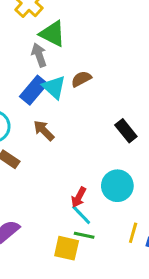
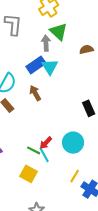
brown semicircle: (81, 79) -> (86, 49), moved
green line: (84, 235) -> (34, 150), moved

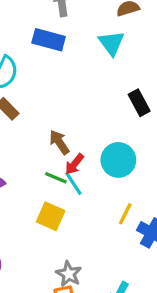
blue rectangle: (36, 65) -> (49, 40), turned 54
cyan triangle: (50, 67) -> (112, 43), moved
brown arrow: (35, 93) -> (59, 142), moved

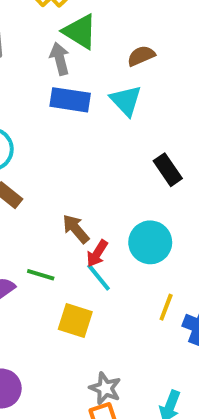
blue rectangle: (49, 40) -> (70, 100), moved
green line: (56, 178) -> (41, 275), moved

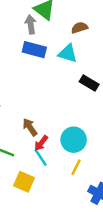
cyan triangle: (126, 101) -> (68, 53), turned -36
black rectangle: (168, 170) -> (89, 83), moved, turned -30
yellow line: (166, 307) -> (76, 167), moved

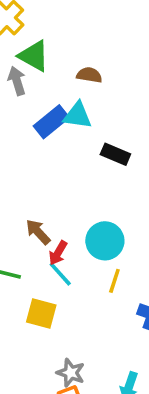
brown semicircle: (79, 28) -> (89, 75), turned 35
blue rectangle: (34, 50) -> (51, 122), moved, turned -45

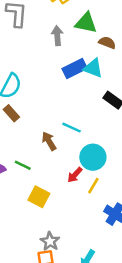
green triangle: (34, 56) -> (86, 23), moved, turned -30
red arrow: (58, 253) -> (75, 175), moved
cyan line: (60, 274) -> (72, 128), moved, turned -36

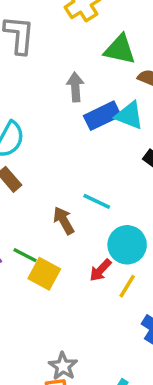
gray arrow: (57, 36) -> (75, 87), moved
yellow square: (39, 197) -> (44, 274), moved

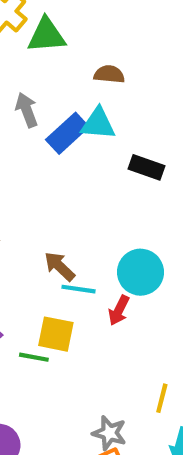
green triangle: (120, 50) -> (46, 35), moved
cyan line: (97, 201) -> (79, 289), moved
green line: (25, 255) -> (34, 357), moved
yellow line: (127, 286) -> (162, 398), moved

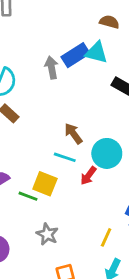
gray arrow: (27, 110) -> (52, 68), moved
brown arrow: (60, 266) -> (73, 134), moved
gray star: (109, 433) -> (47, 234), moved

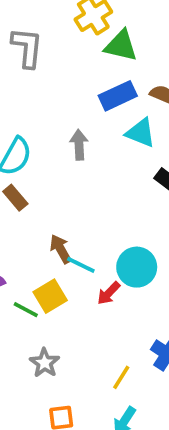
blue rectangle: (75, 55) -> (118, 96), moved
brown arrow: (73, 134) -> (61, 249), moved
yellow square: (45, 184) -> (50, 296), turned 30

